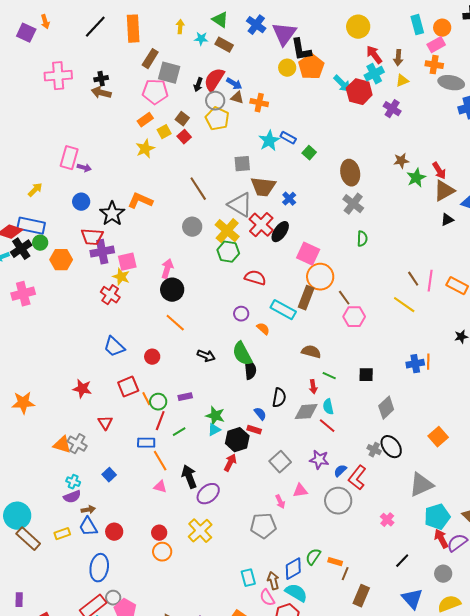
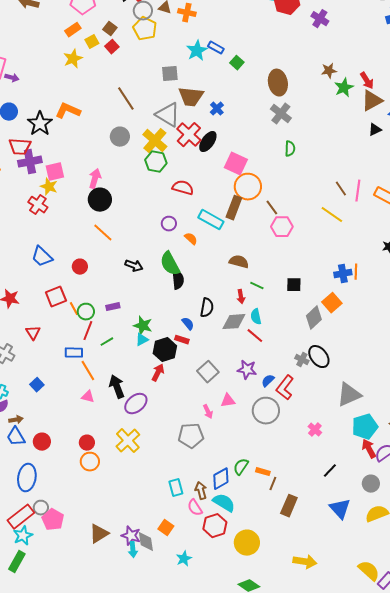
orange square: (438, 437) -> (332, 303), moved

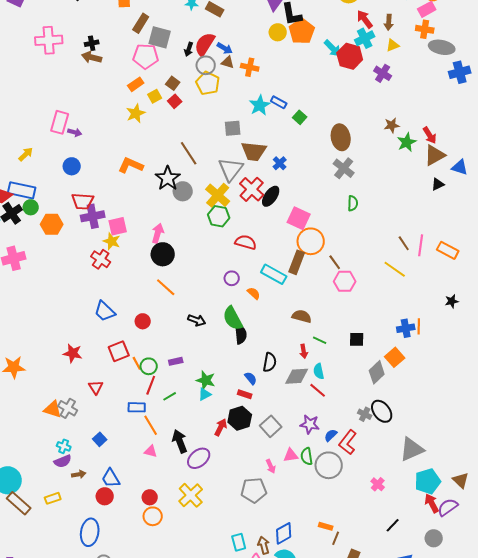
gray triangle: (168, 115) -> (231, 169), turned 36
black star: (40, 124) -> (168, 178), moved
black hexagon: (165, 350) -> (240, 418), moved
blue trapezoid: (16, 437) -> (111, 478), moved
green semicircle: (241, 467) -> (307, 456), moved, turned -42

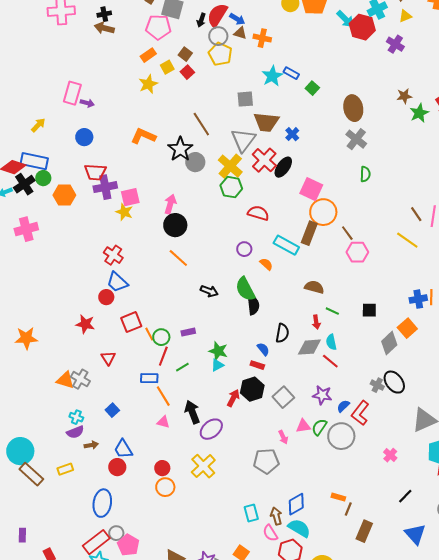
red cross: (101, 259) -> (113, 255), moved
red circle: (143, 321) -> (106, 297), moved
green semicircle: (307, 456) -> (319, 427), turned 42

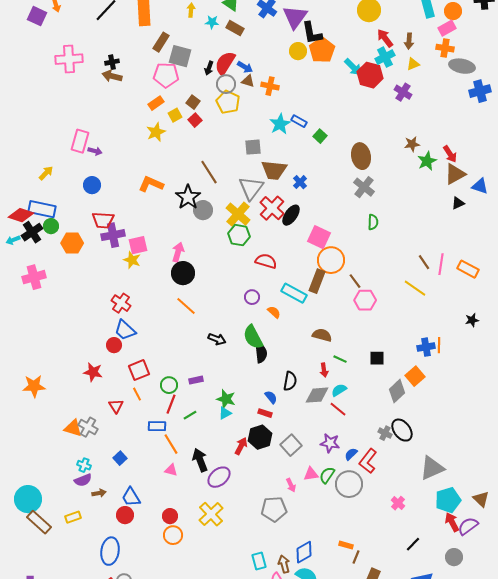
orange line: (149, 334) -> (137, 394), moved
cyan semicircle: (331, 342) -> (339, 390), turned 70

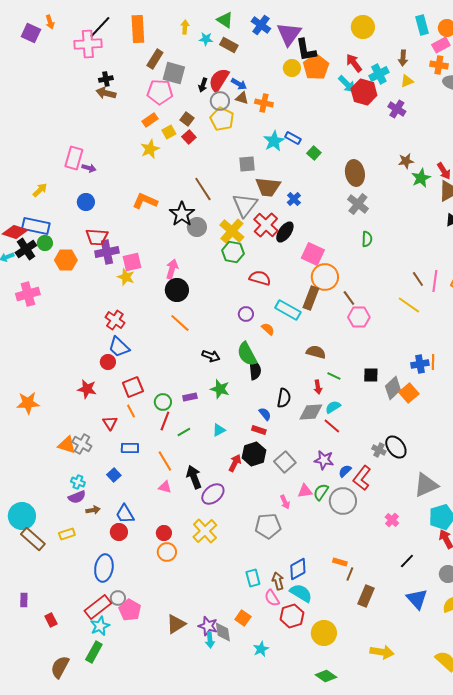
red arrow: (385, 38) -> (354, 63), moved
pink cross: (69, 59) -> (88, 44), moved
gray diamond: (397, 391) -> (393, 388), moved
green star: (226, 399) -> (220, 389), moved
blue rectangle: (157, 426) -> (130, 448), moved

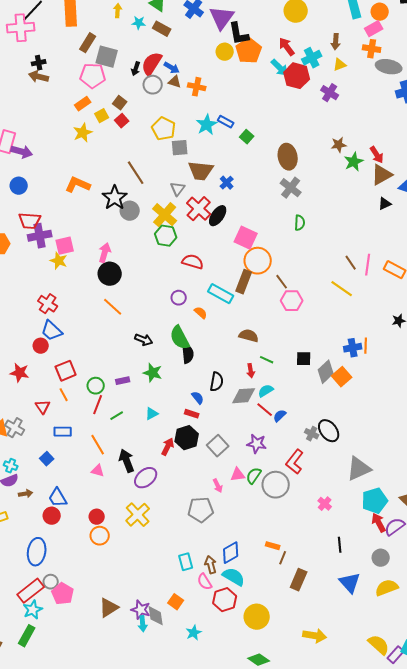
yellow pentagon: (222, 119) -> (164, 129), moved
purple arrow: (89, 168) -> (22, 152), size x1.5
gray triangle: (245, 205) -> (178, 189), size x0.6
blue semicircle: (345, 471) -> (280, 416), moved
black line: (407, 561) -> (340, 545), turned -49

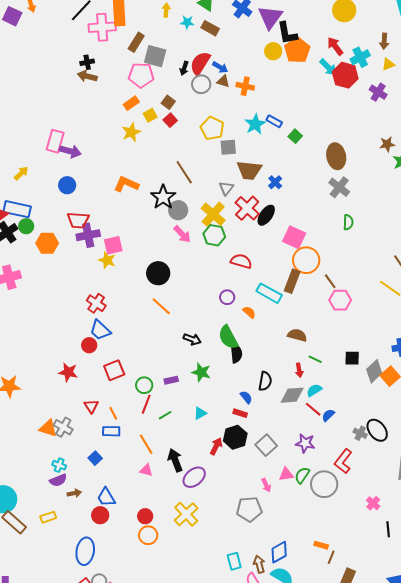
pink cross: (21, 28) -> (102, 27), moved
pink arrow: (105, 253) -> (182, 234), moved, turned 120
orange line: (64, 395) -> (113, 413), moved
black line: (340, 545) -> (388, 529), moved

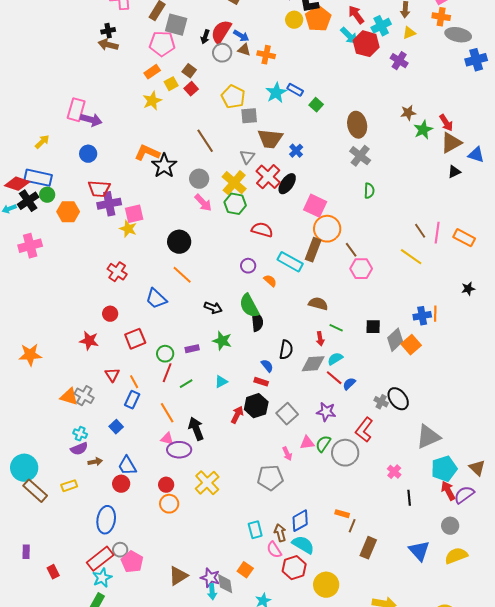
black star: (163, 197) -> (164, 166), moved
blue trapezoid: (100, 330) -> (156, 299), moved
blue rectangle: (111, 431) -> (132, 400), turned -66
purple ellipse: (194, 477) -> (179, 450), moved, turned 40

